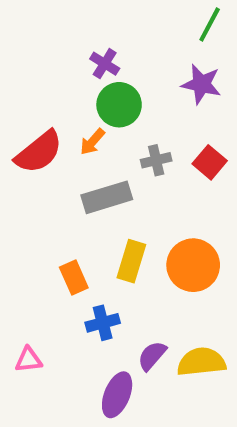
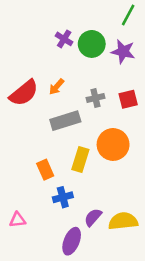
green circle: (119, 105) -> (92, 44), moved
red square: (210, 162) -> (128, 99), turned 36
orange circle: (193, 265) -> (113, 144), moved

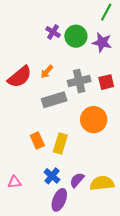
gray cross: (95, 98) -> (79, 81), size x1.5
yellow rectangle: (80, 160) -> (60, 144), moved
blue cross: (63, 197) -> (52, 176), moved, turned -35

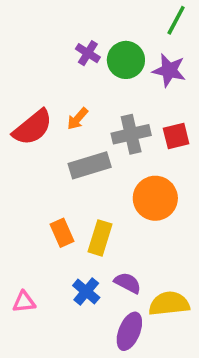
purple semicircle: (77, 180) -> (128, 283), moved, turned 77
purple ellipse: (59, 200) -> (129, 331), moved

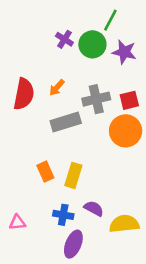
green line: (176, 20) -> (110, 20), moved
red semicircle: (33, 127) -> (24, 94), turned -40
orange circle: (155, 198) -> (126, 131), moved
blue cross: (86, 292) -> (63, 215), turned -30
purple ellipse: (129, 331) -> (73, 244), moved

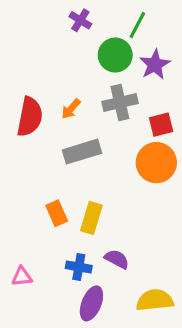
purple cross: (64, 39) -> (80, 20), moved
purple star: (124, 52) -> (155, 65), turned 30
gray cross: (96, 99) -> (120, 102), moved
yellow semicircle: (124, 224) -> (155, 300), moved

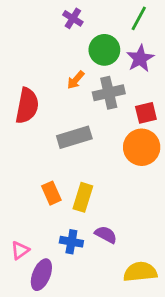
green line: (137, 25) -> (139, 18), moved
orange arrow: (71, 109) -> (76, 80), moved
pink triangle: (22, 276) -> (20, 250), turned -30
purple ellipse: (91, 303) -> (41, 275), moved

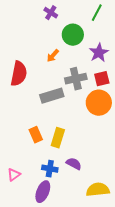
purple star: (140, 58) -> (99, 53), moved
gray cross: (109, 93) -> (76, 79), moved
purple ellipse: (41, 275) -> (43, 192), moved

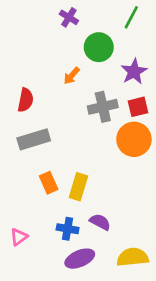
red semicircle: (19, 74) -> (26, 100), size x0.7
gray rectangle: (52, 96) -> (34, 139), moved
purple ellipse: (43, 192) -> (80, 259), moved, turned 45

